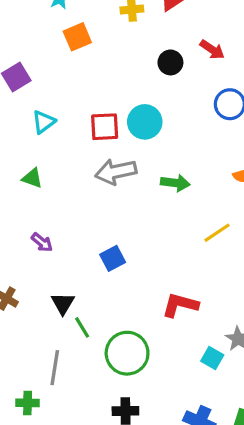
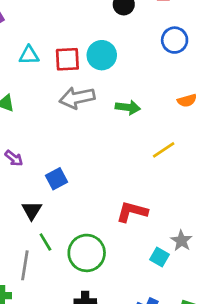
cyan triangle: (44, 122) -> (29, 55), moved, turned 35
blue square: (113, 258) -> (56, 179), moved
green line: (82, 327) -> (45, 242), moved

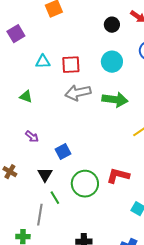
cyan circle: (102, 55) -> (112, 62), moved
green arrow: (128, 107) -> (115, 100), size x1.4
green circle: (87, 253) -> (85, 184), moved

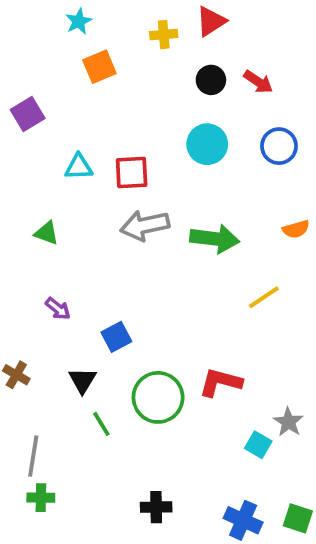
black circle: (112, 25) -> (211, 80), moved
cyan circle: (112, 62) -> (207, 144), moved
gray line: (40, 215) -> (33, 456), moved

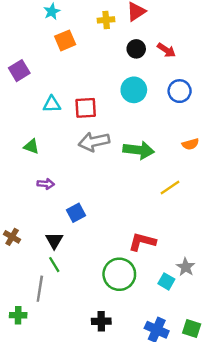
purple arrow: (58, 309) -> (46, 184), moved, turned -35
green circle: (158, 397) -> (119, 274), moved
green line: (101, 424) -> (54, 265), moved
gray line: (33, 456) -> (40, 289), moved
green cross: (41, 498) -> (18, 315), moved

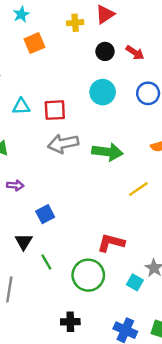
green line: (54, 265) -> (46, 262), moved

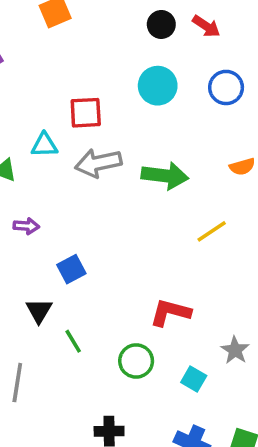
cyan triangle: (21, 106) -> (44, 145), moved
green circle: (88, 275) -> (136, 361), size x0.7
cyan square: (135, 282) -> (194, 379), moved

